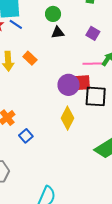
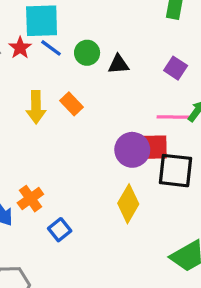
green circle: (53, 14) -> (87, 53), moved

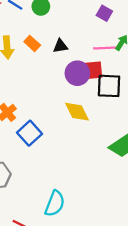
black triangle: (118, 64) -> (60, 46), moved
yellow diamond: (128, 204) -> (77, 112), turned -52
blue square: (60, 230) -> (30, 133), size x1.5

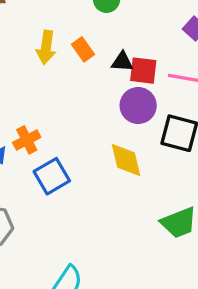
red square: (93, 70) -> (143, 71), moved

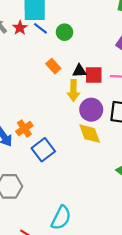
yellow arrow: (46, 47) -> (73, 91), moved
purple circle: (138, 105) -> (91, 110), moved

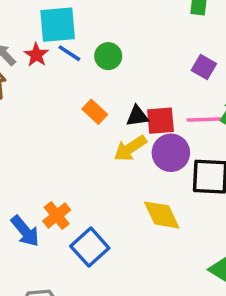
yellow arrow: (73, 91) -> (130, 148), turned 60
purple circle: (91, 110) -> (171, 153), moved

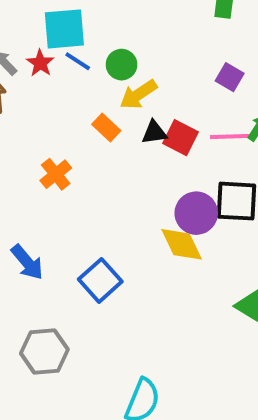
red square: (160, 121) -> (180, 138), turned 32
yellow arrow: (130, 148) -> (138, 94), moved
purple circle: (171, 153) -> (196, 213), moved
orange cross: (57, 216) -> (56, 174), moved

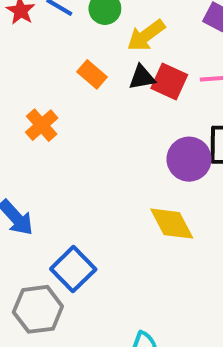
yellow arrow: (138, 94) -> (146, 35), moved
yellow diamond: (182, 244) -> (172, 224), moved
blue square: (100, 280) -> (73, 269), moved

